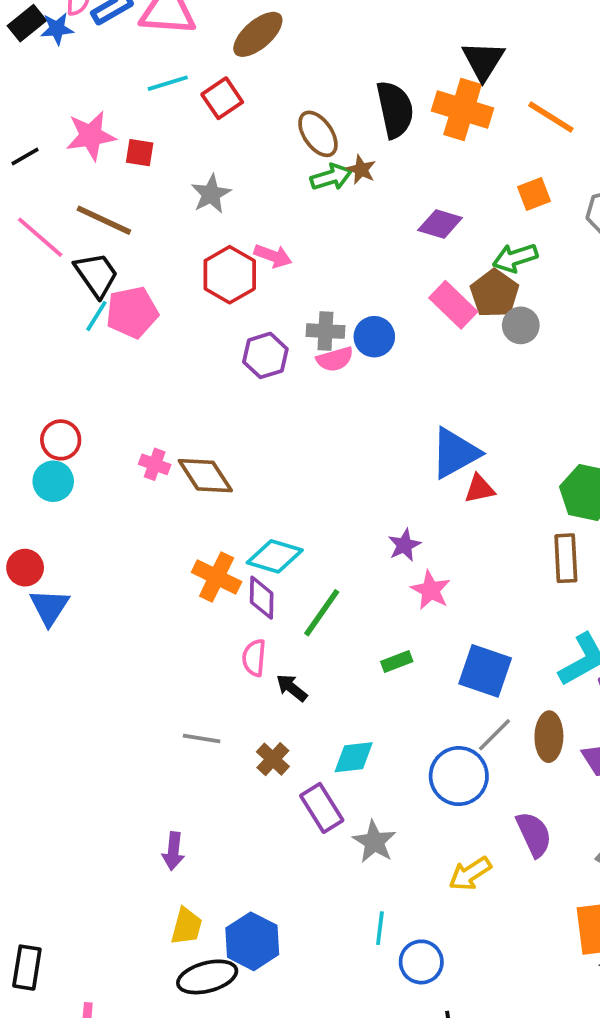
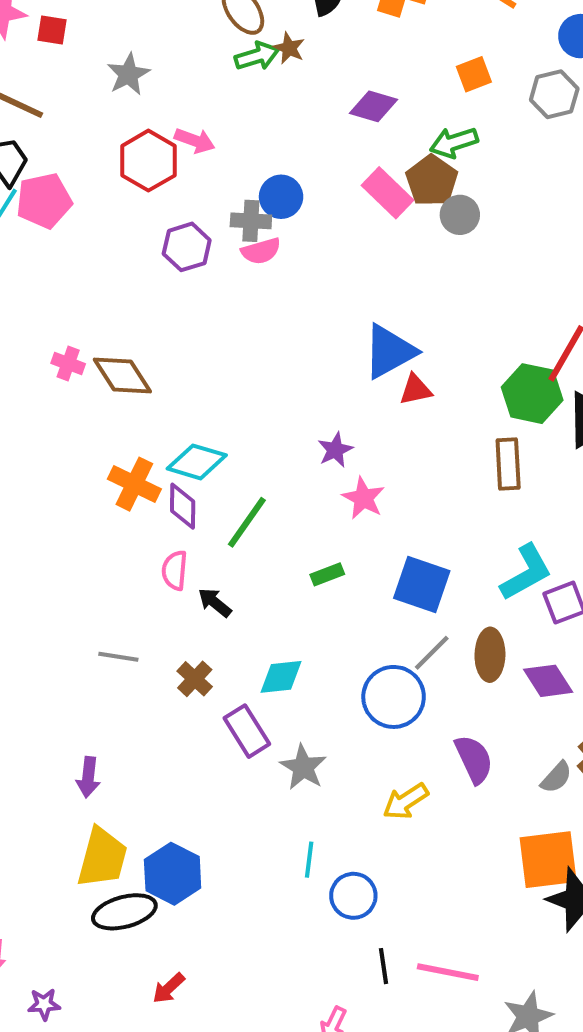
blue circle: (374, 337) -> (281, 197), moved
yellow trapezoid: (187, 926) -> (102, 858), size x1.5

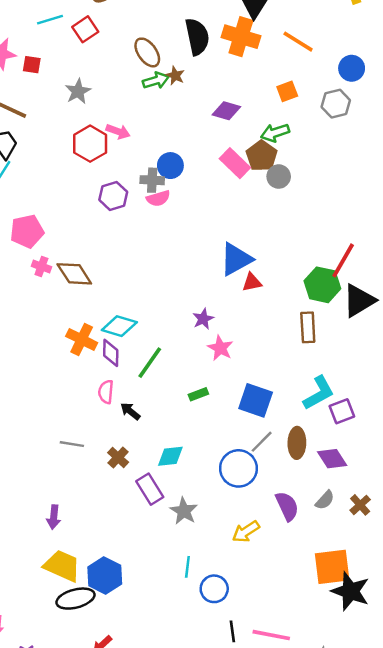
pink pentagon: (44, 201) -> (27, 231), moved
gray semicircle: (556, 777) -> (325, 500), moved
yellow trapezoid: (102, 858) -> (62, 566), turned -81

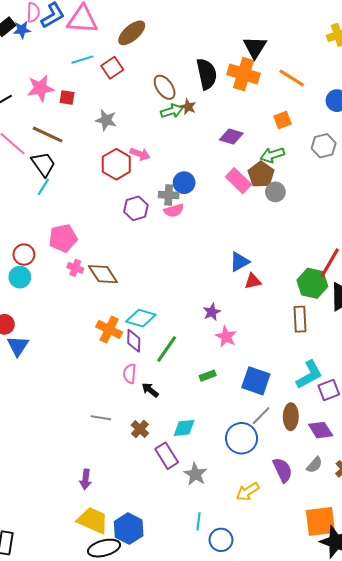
gray star: (78, 91) -> (106, 120), turned -30
gray hexagon: (336, 104) -> (324, 146), moved
blue triangle: (236, 259) -> (239, 262), size x0.7

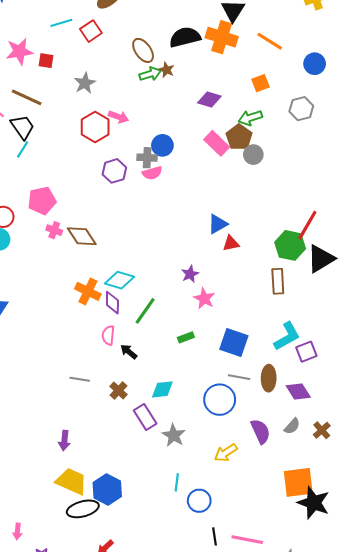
black semicircle: (207, 74) -> (185, 37), turned -92
gray star: (106, 120) -> (85, 83), turned 30
gray line: (261, 416) -> (239, 377), turned 55

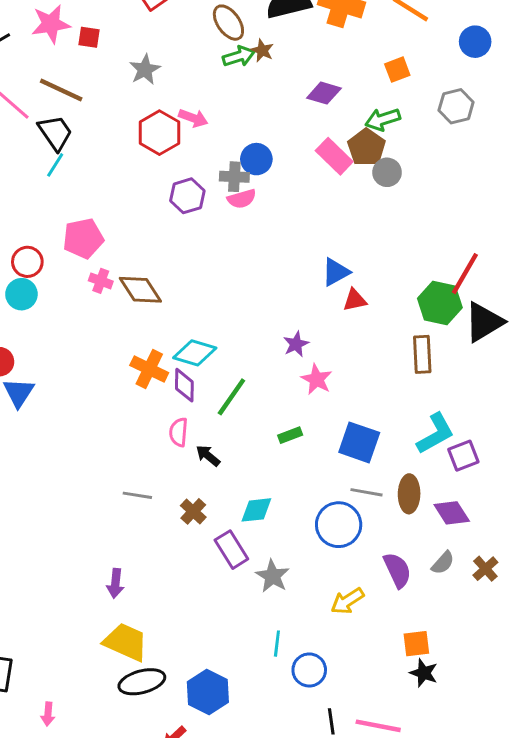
orange square: (298, 482) -> (416, 644), moved, size x0.6
blue hexagon: (107, 490) -> (208, 692), moved
black star: (314, 503) -> (424, 673), moved, size x0.6

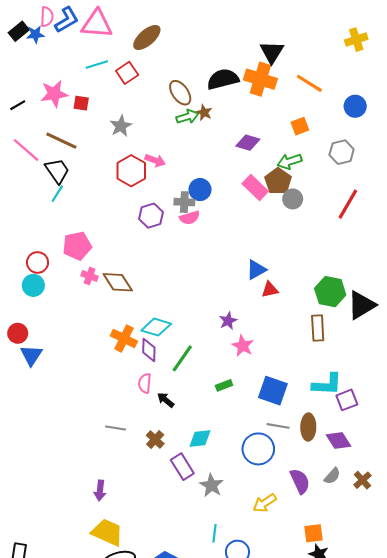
red line: (465, 274) -> (348, 204), moved
cyan L-shape: (435, 434) -> (327, 384), turned 32

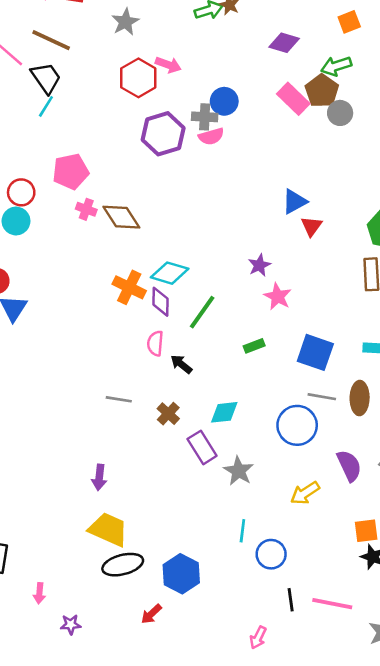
purple hexagon: (151, 216) -> (163, 134), size x1.4
red triangle: (270, 290) -> (311, 226), turned -42

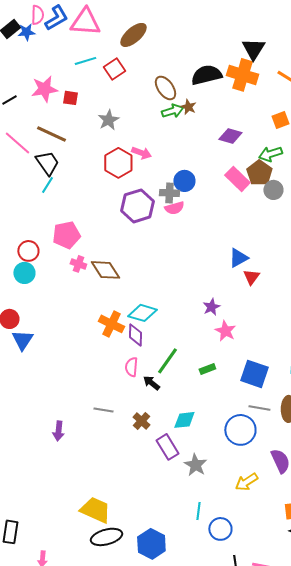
green line: (202, 312) -> (167, 361), moved
purple arrow: (99, 477) -> (58, 431), moved

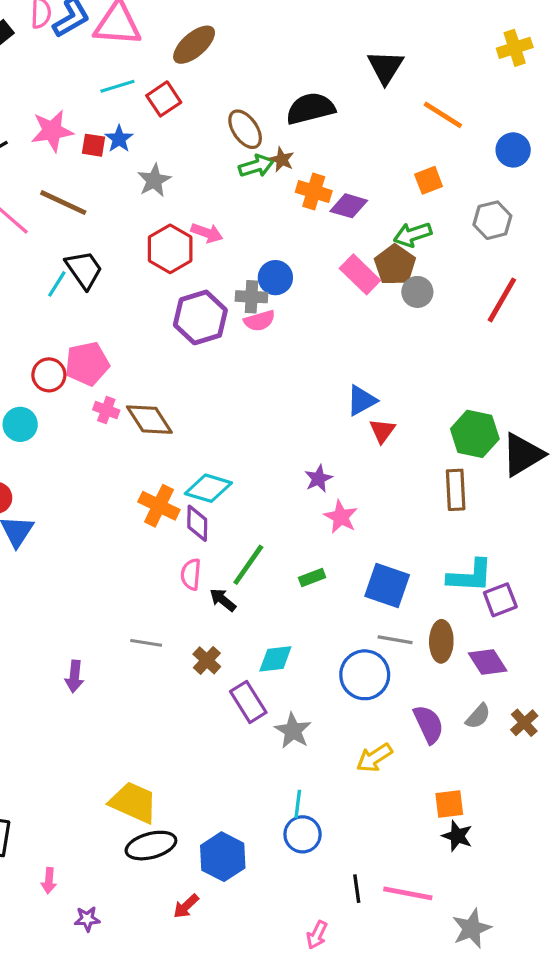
blue star: (26, 32) -> (119, 139), moved, turned -30
orange cross: (242, 75) -> (314, 191), moved, size x0.7
black trapezoid: (47, 163) -> (84, 270), moved
red circle: (28, 251) -> (49, 375), moved
blue circle: (220, 529) -> (303, 834), moved

